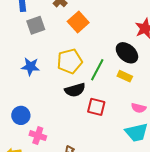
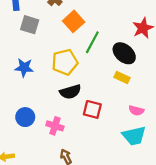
gray square: (36, 25) -> (30, 25), turned 36
green line: (97, 70) -> (92, 42), moved
blue circle: (21, 115) -> (25, 117), moved
pink cross: (38, 136) -> (55, 126), moved

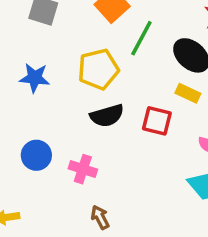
red square: (92, 109) -> (157, 121), moved

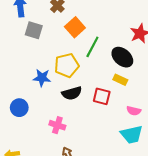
blue star: (35, 78) -> (42, 78), moved
blue circle: (36, 155) -> (19, 108), moved

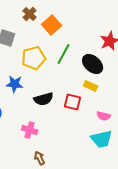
orange square: (75, 27) -> (52, 25), moved
yellow pentagon: (67, 65) -> (34, 58), moved

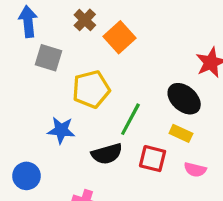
green line: (64, 54) -> (130, 119), moved
pink semicircle: (104, 116) -> (195, 170), moved

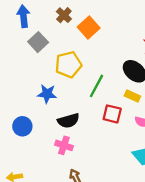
gray square: (49, 58) -> (38, 42), turned 30
black semicircle: (107, 154) -> (68, 121), moved

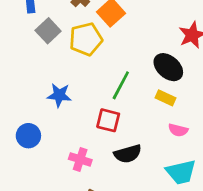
yellow pentagon: (68, 65) -> (86, 39), moved
red square: (112, 114) -> (108, 120), moved
black semicircle: (68, 121) -> (128, 154), moved

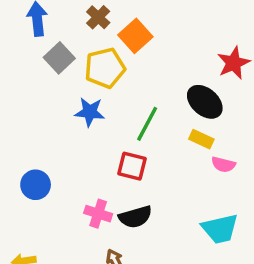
blue star: (59, 95) -> (90, 112), moved
pink semicircle: (178, 130) -> (223, 164), moved
black semicircle: (128, 154) -> (135, 217), moved

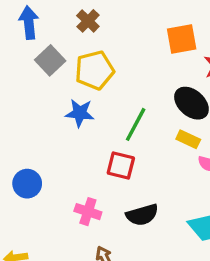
orange square: (135, 36) -> (182, 39), moved, turned 32
black semicircle: (135, 217) -> (142, 215), moved

